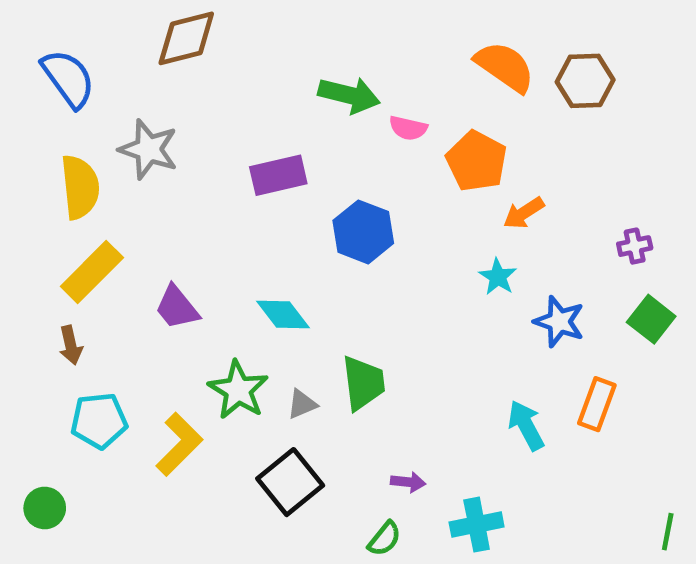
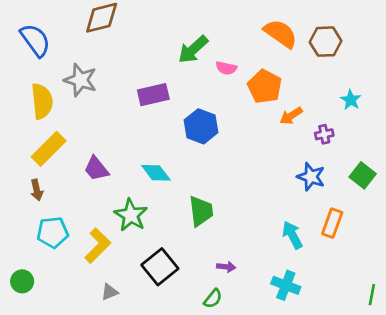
green arrow: (349, 95) -> (193, 49), turned 124
purple cross: (635, 246) -> (324, 134), moved
cyan star: (498, 277) -> (351, 100), moved
gray triangle: (302, 404) -> (110, 292), moved
cyan cross: (477, 525) -> (286, 285), moved, turned 32

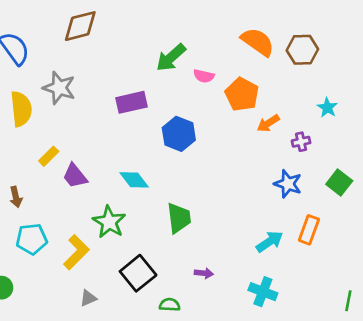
yellow rectangle: (49, 149) -> (49, 156), moved, size x0.6
cyan arrow: (292, 235) -> (270, 242), turned 84
green semicircle: (213, 299) -> (170, 305), moved, turned -126

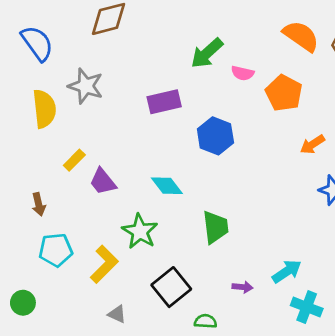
orange arrow: (268, 123) -> (312, 144), moved
cyan arrow: (270, 242) -> (287, 271), moved
gray triangle: (88, 298) -> (117, 314), turned 48

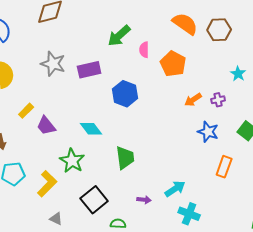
pink semicircle: (243, 73) -> (144, 50), turned 77
gray star: (86, 86) -> (53, 64), moved

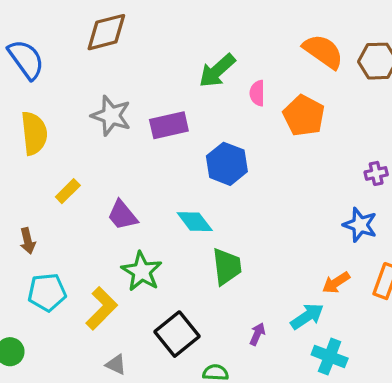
orange arrow: (193, 100) -> (336, 283), moved
purple trapezoid: (46, 126) -> (122, 215), moved
cyan diamond: (91, 129) -> (195, 222), moved
purple arrow: (144, 200) -> (257, 334), turned -72

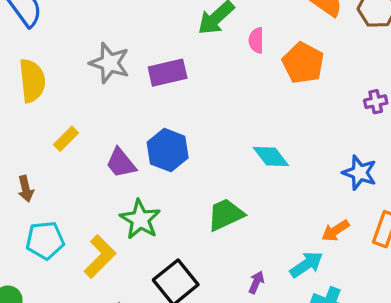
blue hexagon: (227, 164) -> (168, 150), moved
purple cross: (376, 173) -> (376, 102), moved
cyan diamond: (195, 222) -> (271, 157), moved
green trapezoid: (227, 267) -> (226, 215), turned -108

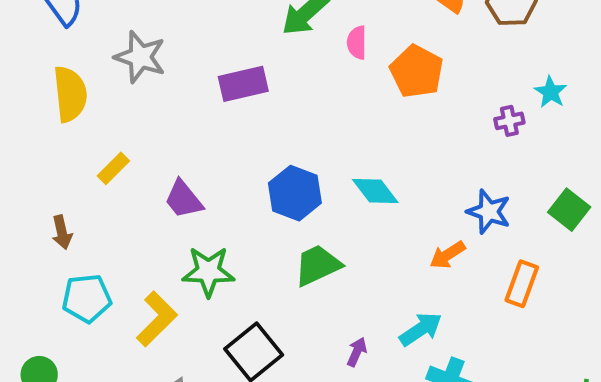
gray star: (110, 63) -> (140, 57), moved
blue hexagon: (168, 150) -> (295, 193), moved
green star: (140, 219) -> (208, 271), turned -30
orange arrow: (335, 231) -> (447, 255), moved

